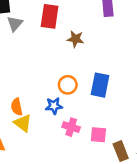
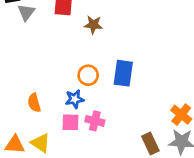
yellow triangle: (23, 123) -> (41, 143), moved
pink square: (98, 135) -> (71, 122), moved

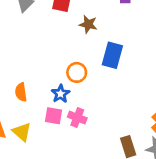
blue rectangle: (123, 73) -> (112, 55), moved
blue star: (75, 99) -> (61, 94), turned -30

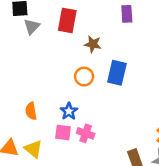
orange circle: (77, 72) -> (84, 77), moved

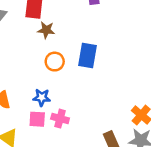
brown star: (93, 44) -> (46, 30), moved
blue star: (69, 111) -> (42, 97), turned -30

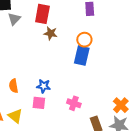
orange circle: (55, 62) -> (84, 40), moved
pink cross: (60, 119) -> (74, 103), moved

